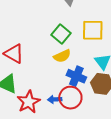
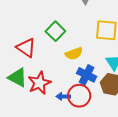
green square: (61, 34) -> (55, 31), moved
red star: (29, 102) -> (39, 83), moved

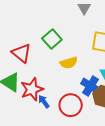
blue cross: (87, 75) -> (91, 86), moved
blue arrow: (63, 96) -> (44, 102), moved, turned 48

